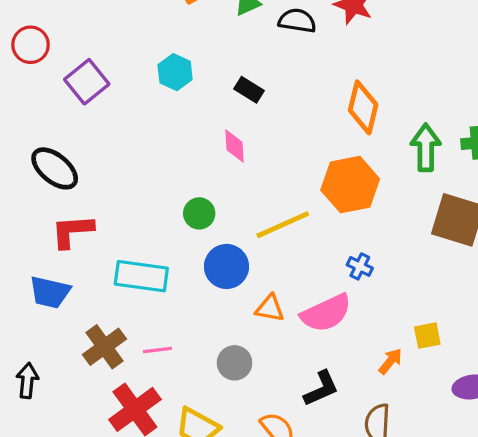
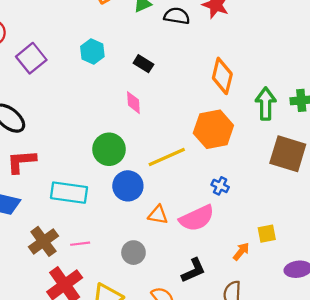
green circle: (199, 213) -> (109, 149), size x1.5

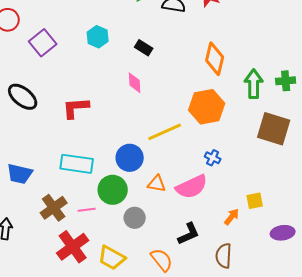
green circle: (109, 149) -> (113, 190), moved
red L-shape: (21, 161) -> (76, 108), moved

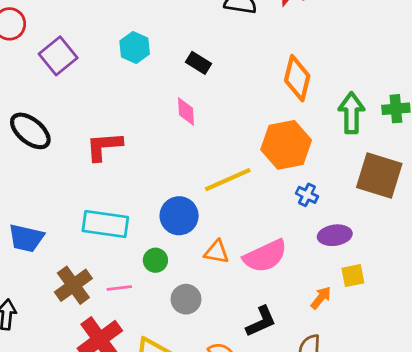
blue cross: (213, 158) -> (307, 195), moved
green circle: (113, 190) -> (155, 260), size x0.6
purple ellipse: (283, 233) -> (335, 235), moved

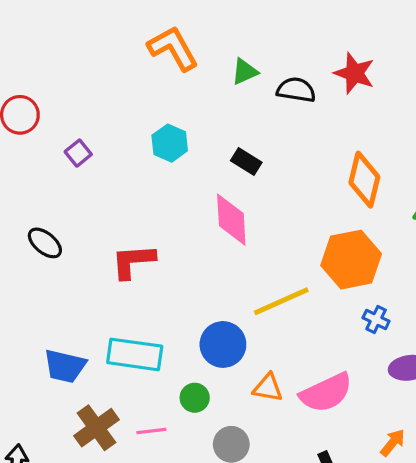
purple square: (58, 56) -> (78, 153), size x0.6
pink diamond: (186, 111) -> (231, 220), size x1.5
black ellipse: (30, 131) -> (45, 243), size x0.7
blue trapezoid: (26, 238) -> (65, 366), moved

